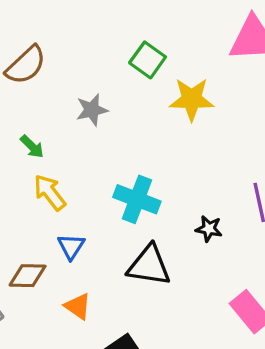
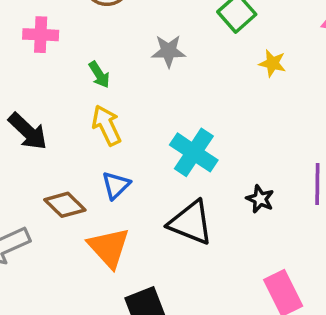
yellow star: (192, 99) -> (272, 63), size x0.6
brown diamond: (28, 276) -> (65, 205), turned 30
orange triangle: (78, 306) -> (109, 248), size x1.5

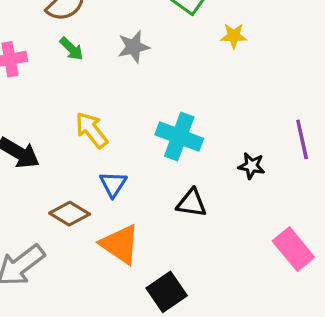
green arrow: (99, 75) -> (71, 49), moved
black triangle: (191, 223) -> (192, 203), size x0.7

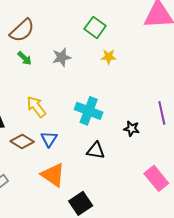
yellow star: (234, 36) -> (109, 57), moved
brown diamond: (70, 214) -> (22, 142), moved

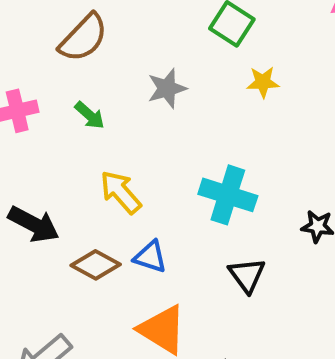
green arrow: (25, 58) -> (90, 115), moved
blue triangle: (49, 139) -> (150, 257), turned -42
black triangle: (96, 151) -> (247, 275), turned 48

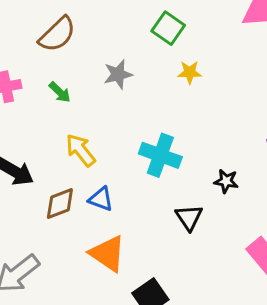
brown diamond: (96, 265) -> (60, 203), turned -52
black triangle: (247, 275) -> (189, 217), moved

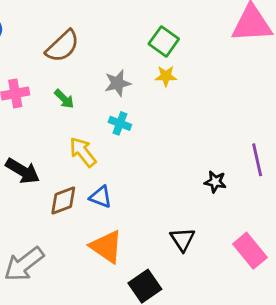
yellow star: (190, 72) -> (166, 76), moved
cyan cross: (160, 155) -> (120, 123), moved, size x0.6
black triangle: (189, 217) -> (182, 239), moved

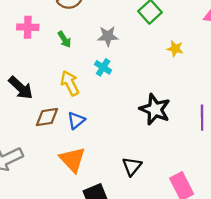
yellow star: (166, 76) -> (175, 49), moved
black star: (215, 182) -> (155, 109), moved, size x1.8
blue triangle: (101, 197) -> (76, 120), turned 48

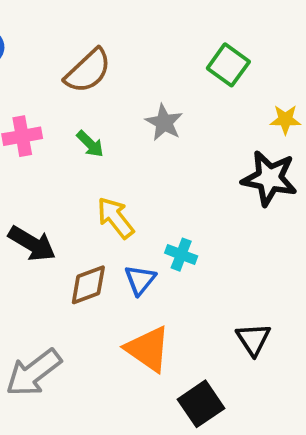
gray star: (108, 36) -> (164, 122), turned -30
cyan cross: (103, 67) -> (181, 255), moved
black star: (155, 109) -> (269, 178), moved

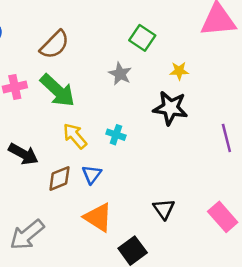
gray star: (164, 122) -> (120, 74), moved
green arrow: (90, 144) -> (57, 90), size x2.0
cyan cross: (181, 255) -> (116, 135), moved

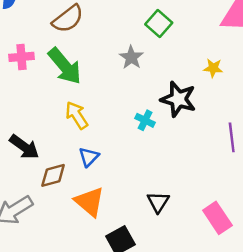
yellow star: (179, 71) -> (213, 68), moved
cyan cross: (116, 135) -> (145, 120), moved
black arrow: (23, 154) -> (24, 147), moved
brown diamond: (59, 179) -> (53, 175), moved

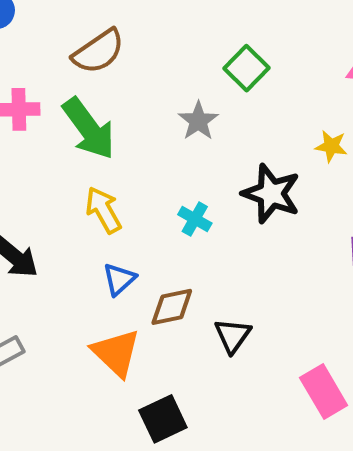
cyan cross: (145, 120) -> (195, 219), moved
brown diamond: (53, 175) -> (172, 307), moved
black triangle: (158, 202) -> (233, 335), moved

